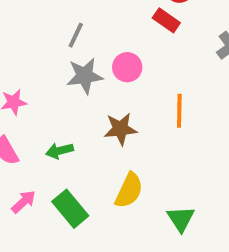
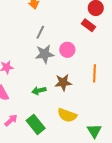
green arrow: (59, 151) -> (39, 91), moved
yellow semicircle: (129, 190) -> (67, 115), turned 84

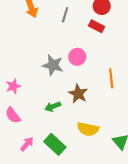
gray line: (40, 32) -> (65, 15), moved
gray star: (45, 54) -> (53, 65), turned 30
brown star: (63, 83) -> (78, 94), turned -30

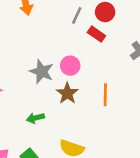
gray line: (65, 15) -> (77, 15), moved
brown star: (78, 94) -> (67, 93), moved

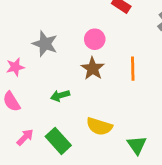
gray star: (42, 72) -> (45, 44), moved

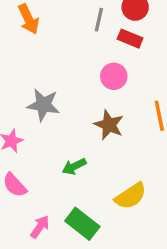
pink circle: (95, 39) -> (114, 76), moved
yellow semicircle: (99, 126) -> (131, 196), turned -40

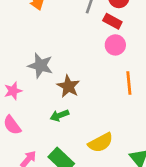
pink circle: (114, 76) -> (115, 45), moved
brown star: (109, 125) -> (68, 86), moved

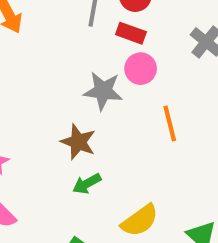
gray star: (40, 66) -> (103, 91), moved
green arrow: (59, 115) -> (87, 184), moved

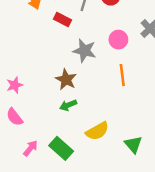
red rectangle: (131, 33) -> (63, 20), moved
pink circle: (141, 69) -> (118, 40), moved

